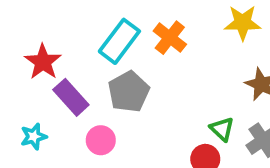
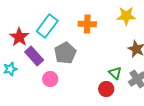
orange cross: (170, 38) -> (87, 24), turned -36
cyan rectangle: (119, 41) -> (47, 26), moved
cyan star: (34, 136) -> (10, 69), moved

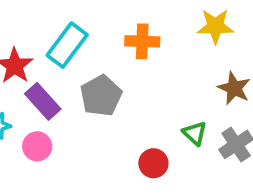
pink circle: (50, 79) -> (37, 146), moved
red circle: (106, 89) -> (153, 163), moved

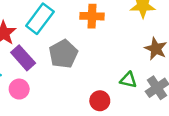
green triangle: (195, 133) -> (128, 80), turned -30

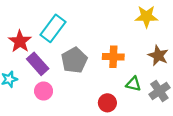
orange cross: (92, 16) -> (113, 57), moved
pink circle: (19, 89) -> (44, 91), moved

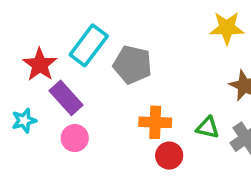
orange cross: (113, 57) -> (155, 122), moved
gray pentagon: (74, 60) -> (132, 65), moved, turned -30

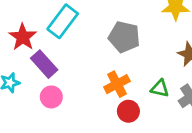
gray pentagon: (132, 65) -> (124, 37), moved
orange cross: (155, 122) -> (117, 84), turned -30

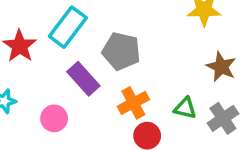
gray pentagon: (124, 37) -> (121, 51), moved
purple rectangle: (44, 64) -> (83, 79), moved

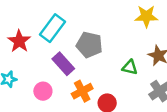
orange cross: (133, 103) -> (82, 91), moved
green triangle: (185, 108) -> (130, 67), moved

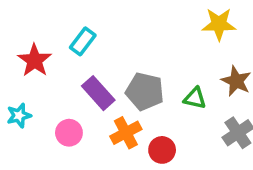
cyan rectangle: (52, 28) -> (83, 41), size x0.7
gray pentagon: (89, 45) -> (145, 91), moved

